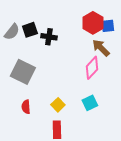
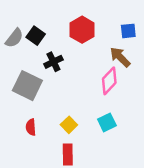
red hexagon: (93, 23) -> (82, 30), moved
black square: (30, 30) -> (36, 36), turned -35
black cross: (49, 37) -> (53, 62), moved, turned -35

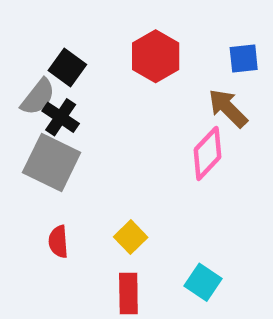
gray semicircle: (14, 38) -> (38, 97), moved
black cross: (53, 62) -> (61, 117), moved, turned -30
cyan square: (107, 122) -> (203, 282), moved, turned -30

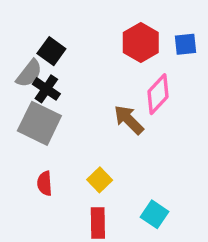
red hexagon: (156, 56) -> (141, 43), moved
brown arrow: (228, 108) -> (129, 120), moved
pink diamond: (208, 153) -> (158, 94), moved

